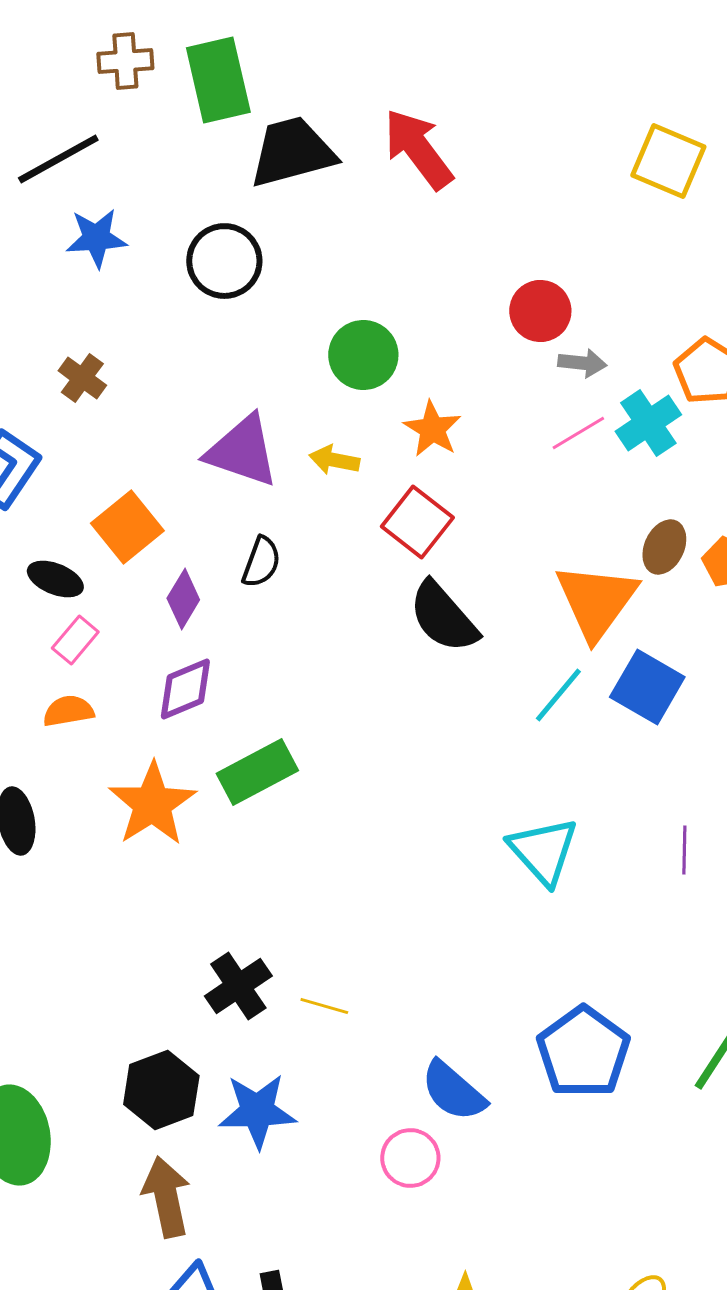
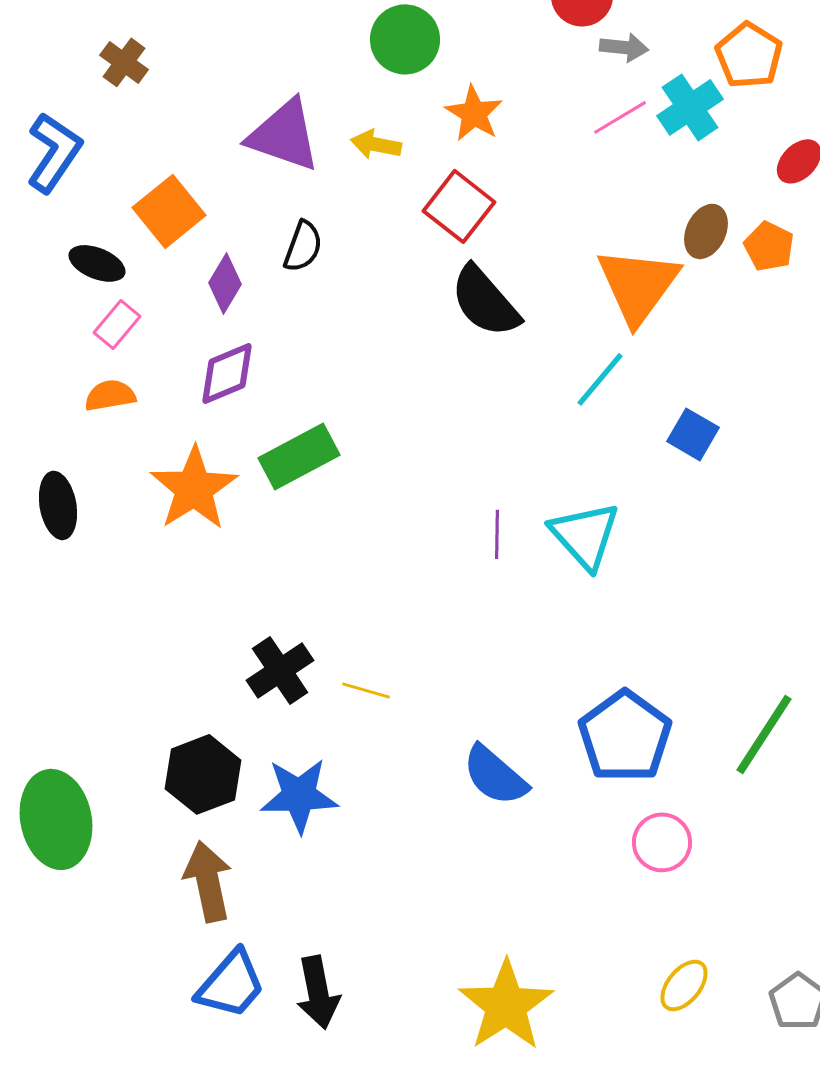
blue square: (647, 687) -> (693, 434), moved, size x0.7
purple line: (684, 850) -> (497, 534), moved
pink circle: (410, 1158) -> (662, 842), moved

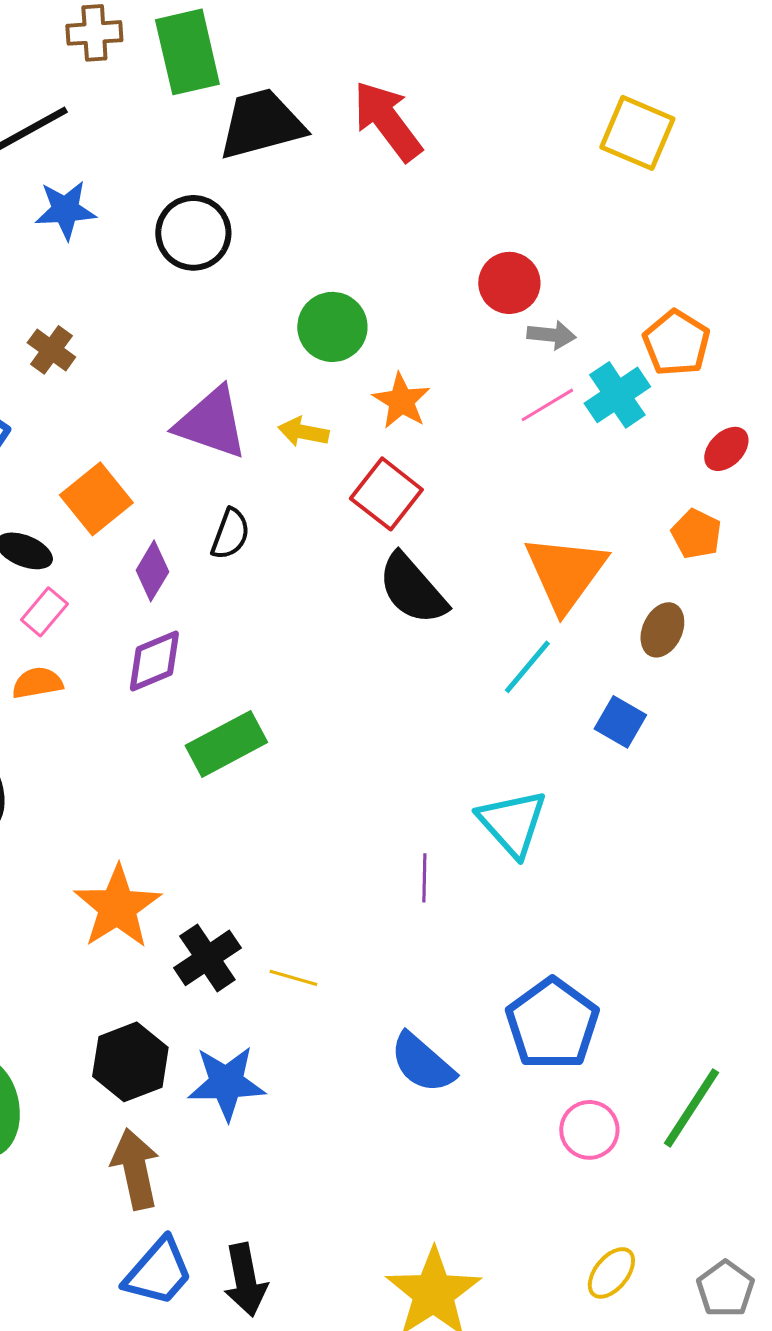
brown ellipse: (706, 231) -> (662, 630), moved
orange star: (194, 488) -> (117, 907), moved
purple line: (497, 534) -> (424, 878), moved
green line: (764, 734) -> (691, 1108), moved

